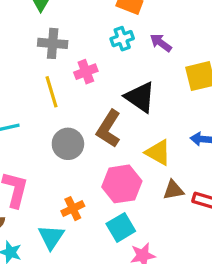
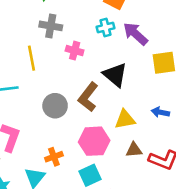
purple arrow: (161, 43) -> (135, 34), size x1.5
pink cross: (86, 72) -> (75, 51), turned 30
yellow line: (51, 92) -> (31, 58), moved
yellow triangle: (158, 153) -> (125, 119), turned -45

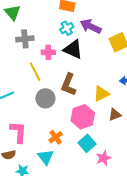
yellow line: (31, 58) -> (35, 72), moved
black triangle: (115, 75) -> (73, 49), moved

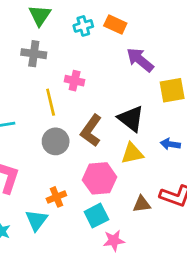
cyan cross: (67, 28) -> (83, 26), moved
gray cross: (25, 39) -> (34, 54), moved
black triangle: (73, 49) -> (131, 119), moved
brown triangle: (115, 115) -> (142, 204), moved

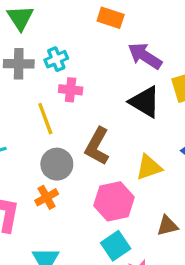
cyan cross: (83, 26) -> (56, 59), moved
black triangle: (131, 119) -> (145, 102), moved
orange cross: (56, 197) -> (47, 197), moved

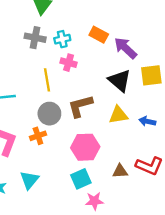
orange rectangle: (111, 18) -> (99, 35), moved
brown L-shape: (97, 146) -> (80, 106), turned 36
yellow triangle: (149, 167) -> (118, 115), moved

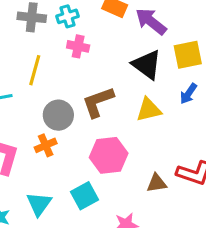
yellow line: (47, 80) -> (35, 70), moved, turned 30
blue arrow: (147, 121) -> (188, 94), moved, turned -63
cyan square: (81, 179) -> (84, 196), moved

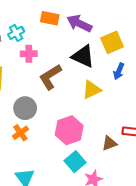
brown L-shape: (98, 102) -> (50, 77), moved
cyan square: (84, 196) -> (75, 162), moved

